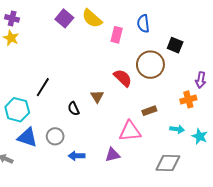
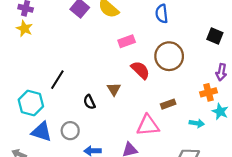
pink rectangle: (117, 35) -> (127, 41), moved, turned 56
black square: (175, 45) -> (215, 36), moved
cyan star: (200, 136) -> (220, 112), moved

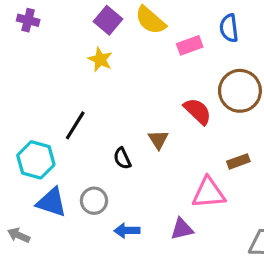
yellow star: (24, 29) -> (100, 59), moved
pink rectangle: (127, 41) -> (190, 45), moved

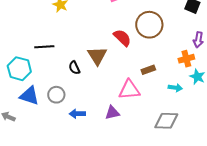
black line: (75, 125) -> (44, 47), turned 54
brown triangle: (158, 139) -> (97, 56), size x1.5

